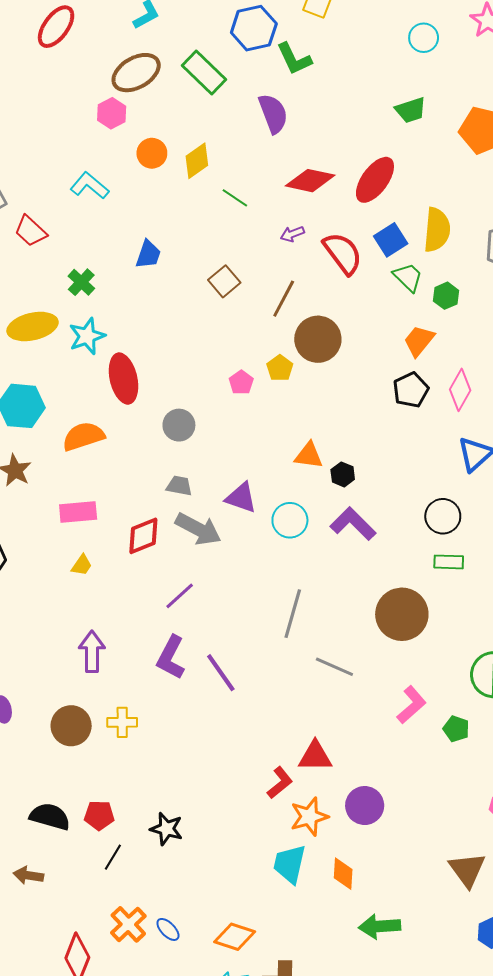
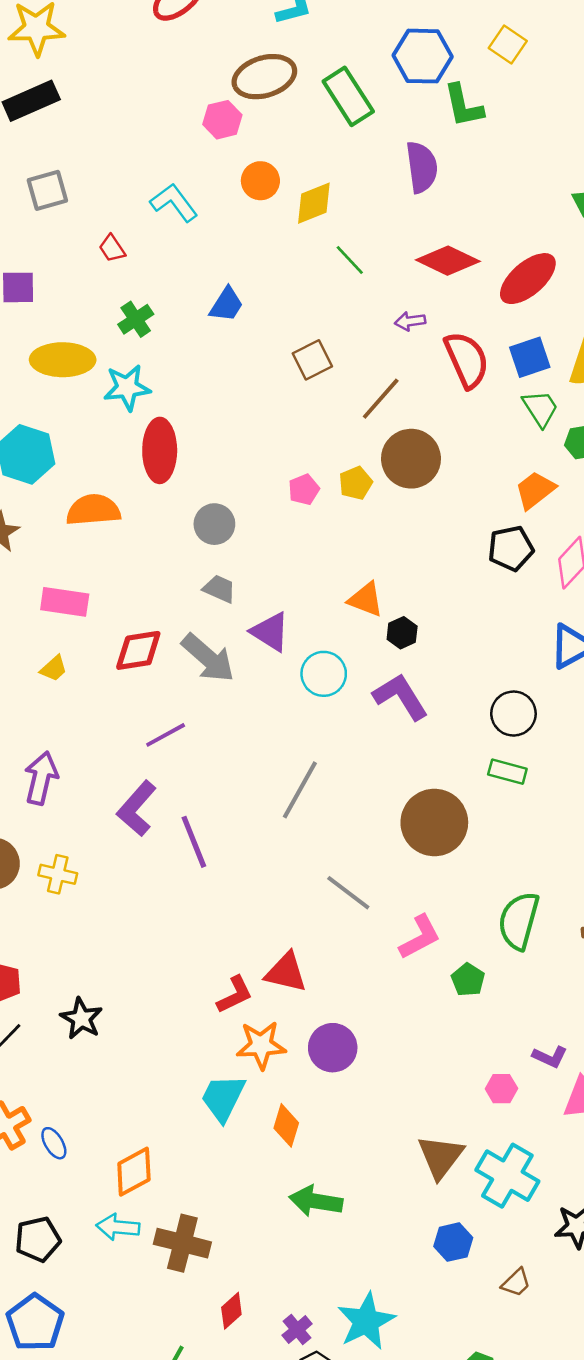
red trapezoid: (31, 231) -> (112, 248), moved, size x0.7
gray trapezoid: (179, 486) -> (219, 589), moved
gray line: (334, 667) -> (348, 893), moved
orange diamond: (235, 937) -> (134, 1172), turned -60

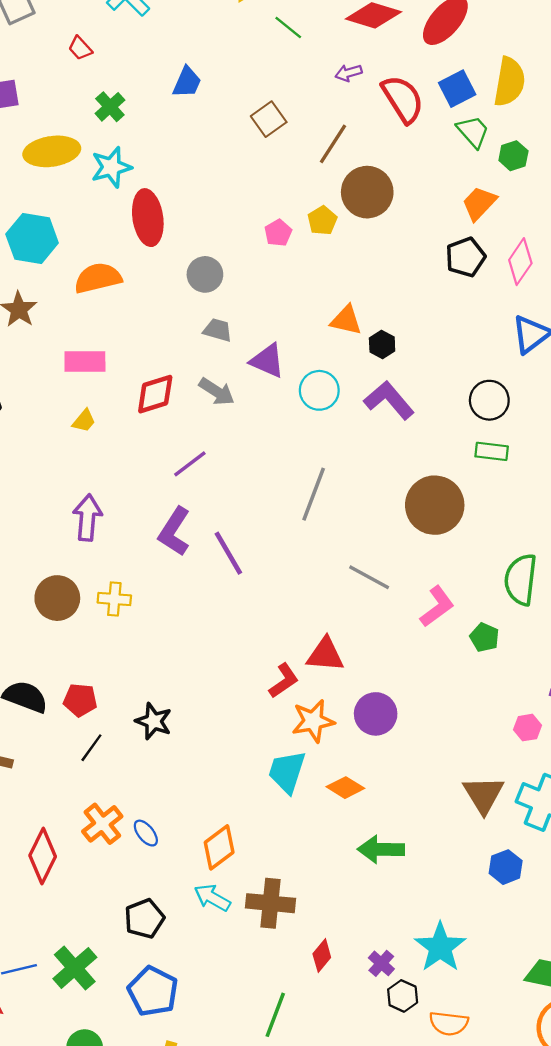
gray arrow: (208, 658) -> (217, 392), size x0.7
orange diamond: (286, 1125) -> (345, 788), turned -66
cyan arrow: (118, 1227) -> (212, 898), turned 33

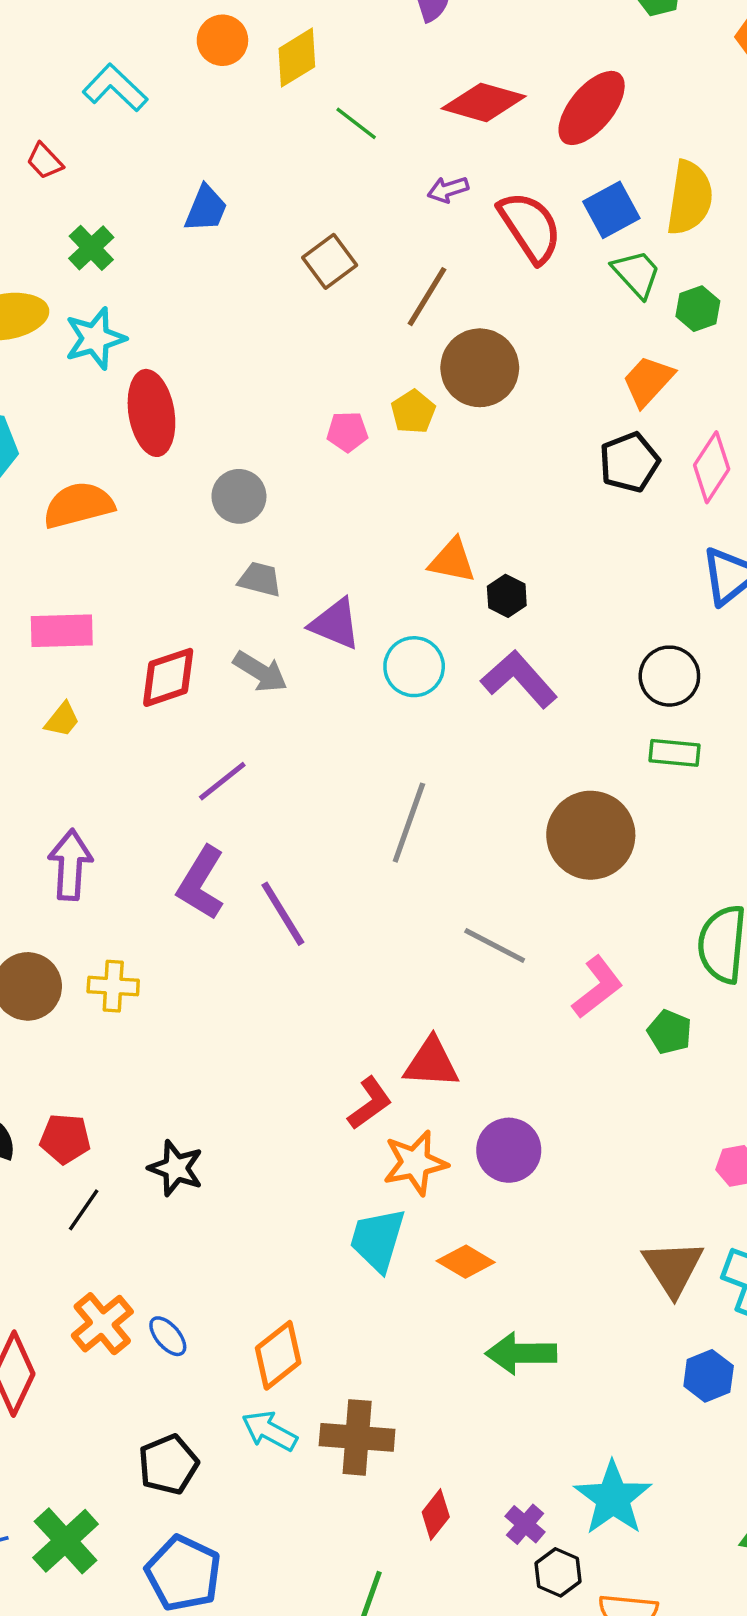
pink pentagon: (278, 233) -> (347, 432), turned 30

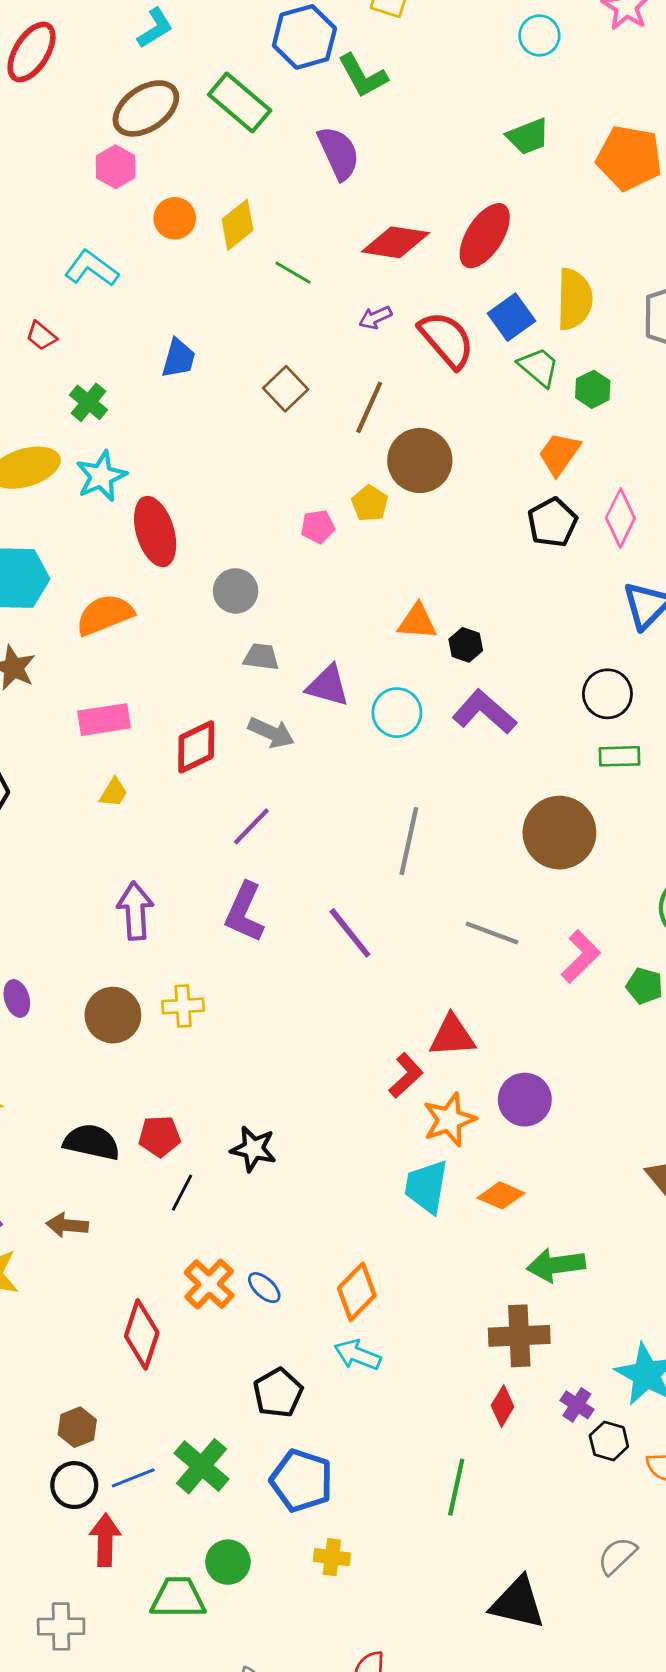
purple line: (283, 914) -> (350, 933), moved
brown cross: (357, 1437) -> (519, 1336), moved

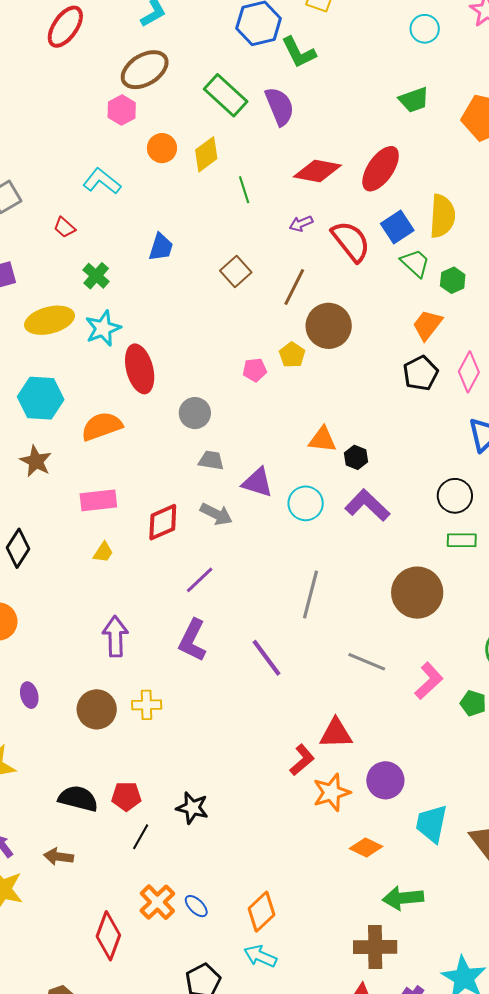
green rectangle: (240, 103) -> (226, 95), moved
green line: (293, 273) -> (244, 190), turned 40
cyan trapezoid: (426, 1187) -> (431, 824), moved

